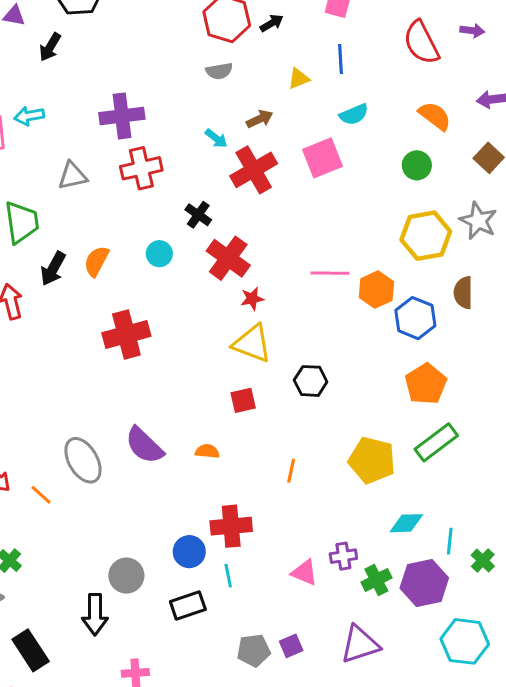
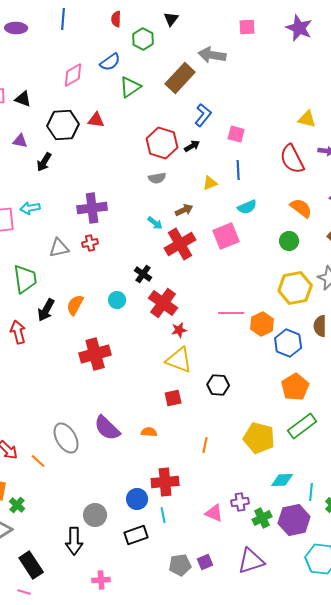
red cross: (141, 168) -> (90, 243), moved, size x0.6

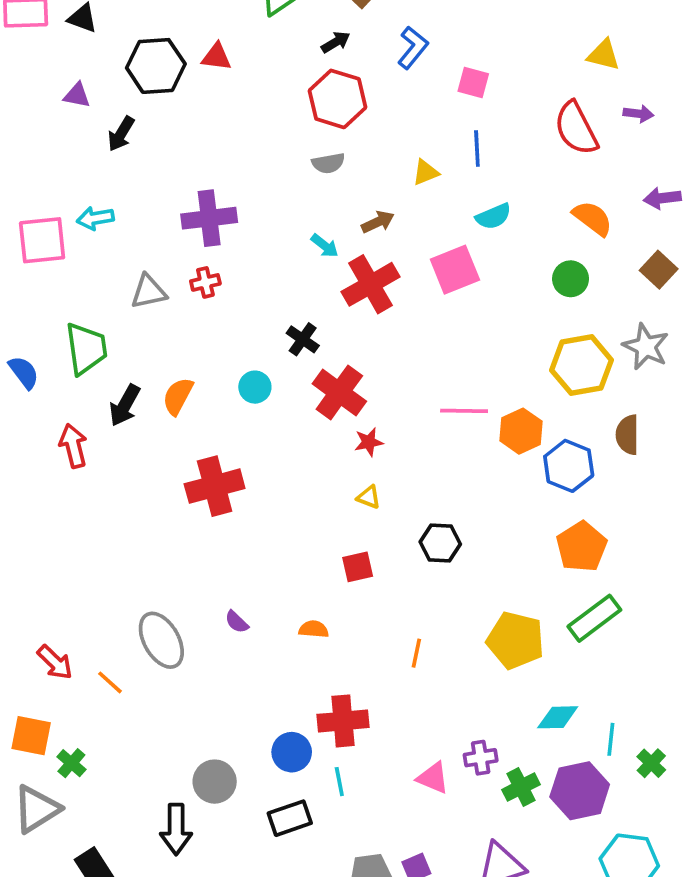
black arrow: (192, 146) -> (336, 42), moved
yellow triangle: (179, 360) -> (369, 497), size x0.5
purple semicircle: (107, 428) -> (237, 622), size x0.5

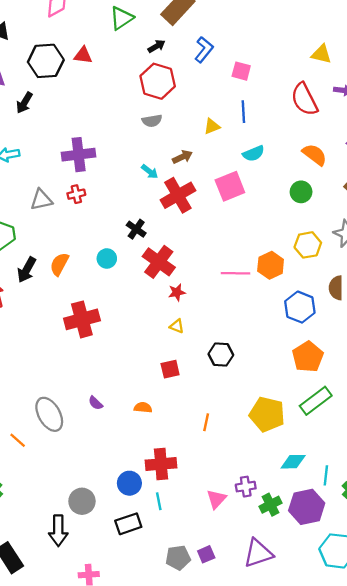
yellow hexagon: (582, 365) -> (308, 245), size x0.7
orange hexagon: (521, 431) -> (271, 265), moved
pink triangle: (433, 778) -> (216, 499), turned 50

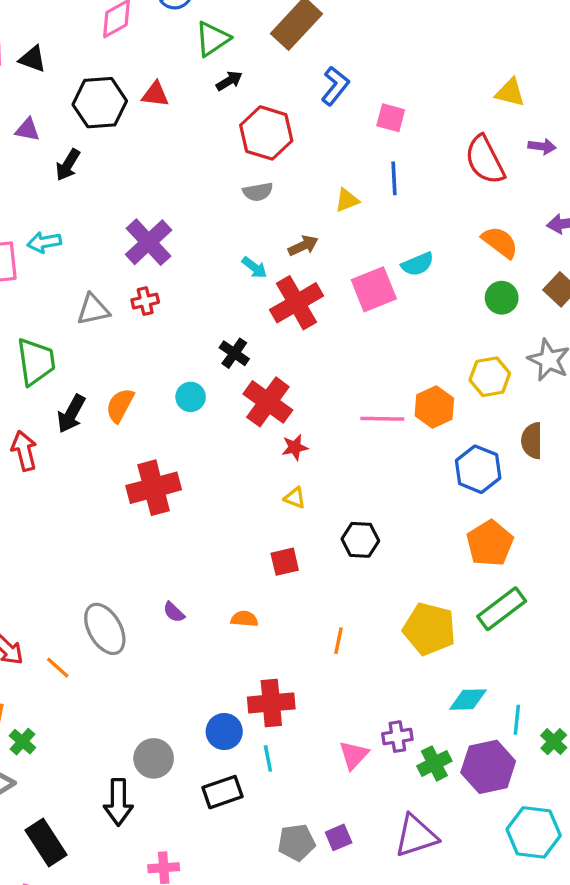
black arrow: (156, 46) -> (229, 81), moved
cyan semicircle: (254, 153) -> (418, 264), moved
purple cross: (79, 155) -> (149, 242), turned -36
green circle: (301, 192) -> (502, 298), moved

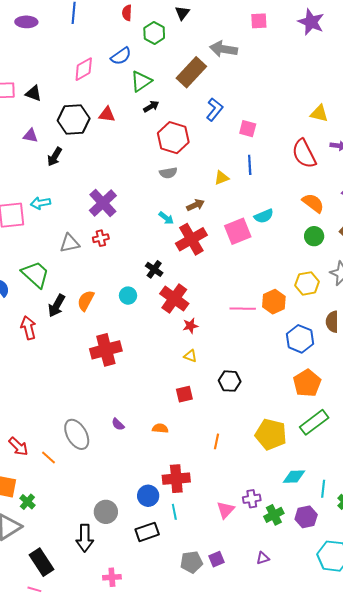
green trapezoid: (36, 362) -> (35, 274), turned -40
purple hexagon: (488, 767) -> (306, 517), size x0.7
purple triangle: (416, 836) -> (263, 558), size x0.5

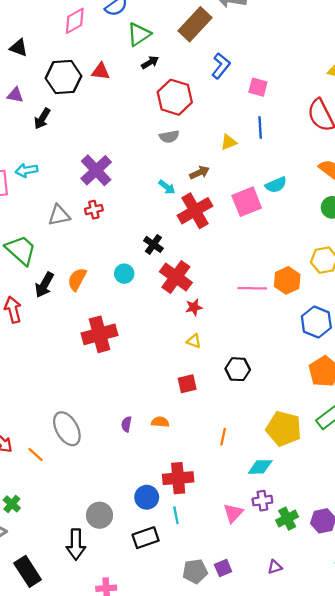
purple semicircle: (118, 424) -> (126, 424), moved, turned 56
cyan diamond: (294, 477) -> (260, 467), moved

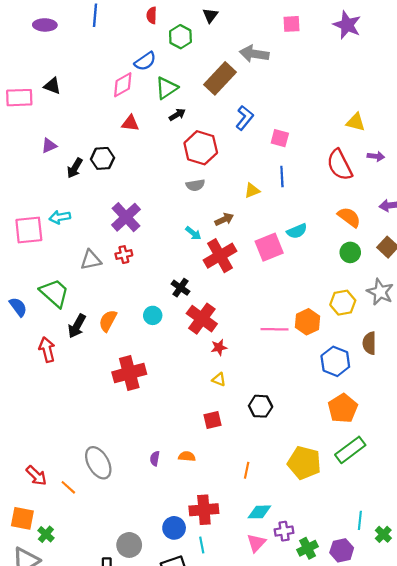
pink diamond: (75, 21) -> (123, 85), moved
black triangle: (19, 48) -> (52, 86), moved
black hexagon: (64, 77) -> (103, 158), moved, size x0.7
purple triangle: (15, 95) -> (49, 146), turned -35
cyan diamond: (260, 467) -> (259, 512), moved

